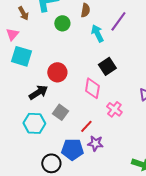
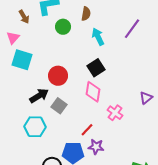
purple line: (118, 21) -> (132, 29), moved
black square: (107, 66) -> (96, 68), moved
gray square: (60, 112) -> (59, 106), moved

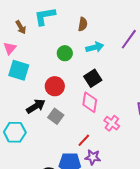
green circle: (63, 27) -> (65, 53), moved
cyan arrow: (98, 37) -> (95, 47), turned 102
cyan hexagon: (35, 127) -> (15, 132), moved

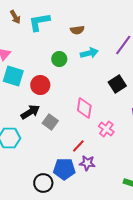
brown semicircle: (83, 24) -> (77, 30), turned 72
brown arrow: (21, 27) -> (15, 17), moved
black square: (93, 78) -> (117, 84), moved
red circle: (55, 86) -> (40, 85), moved

